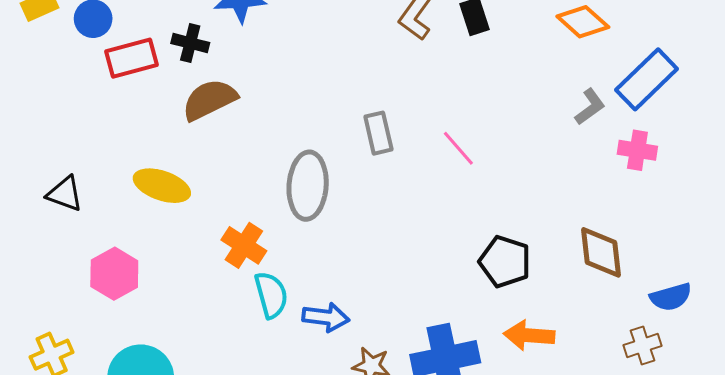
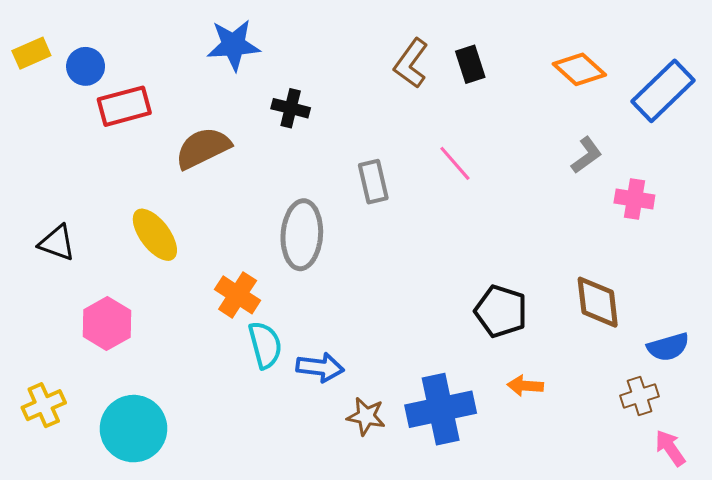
black cross: (190, 43) -> (291, 108), moved
blue rectangle: (647, 79) -> (663, 91), moved
pink line: (458, 148) -> (455, 163), moved
yellow ellipse: (162, 186) -> (155, 235), turned 34
orange arrow: (529, 335) -> (525, 386), size x0.7

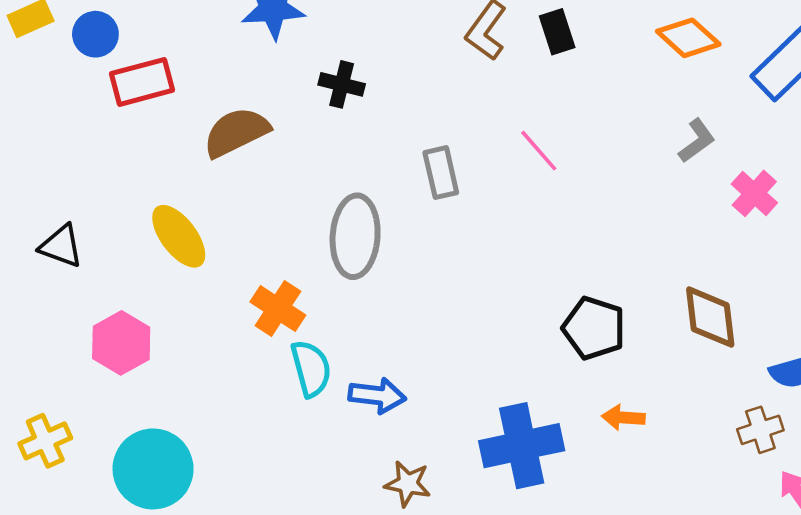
pink cross: (634, 199) -> (754, 193), turned 33
brown star: (366, 416) -> (408, 484), moved

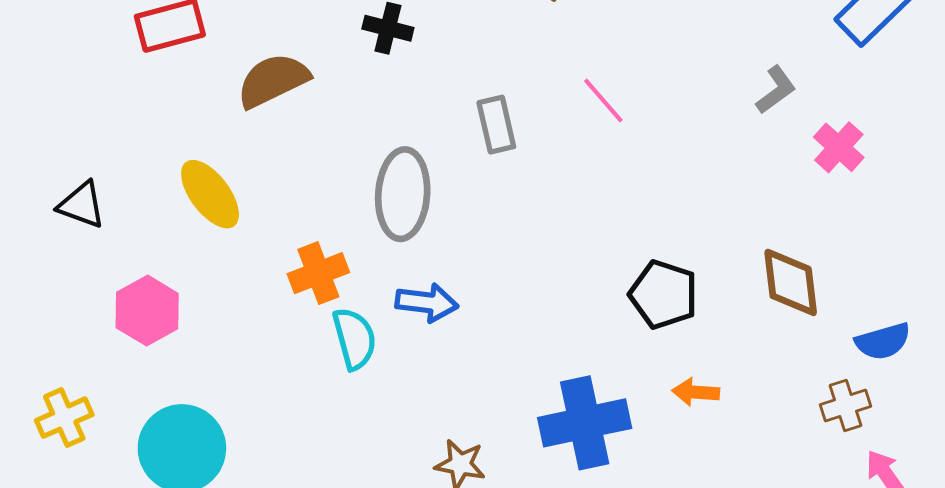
orange cross: (278, 309) -> (318, 273), turned 36
blue arrow: (377, 395) -> (427, 303), moved

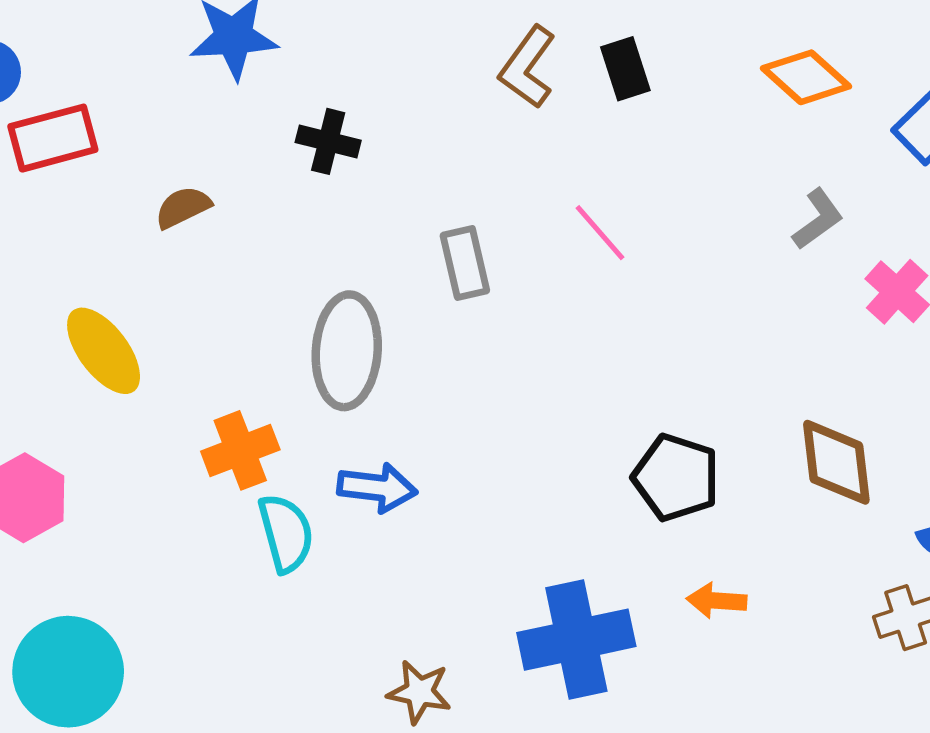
brown semicircle: (273, 80) -> (183, 207), size x0.6

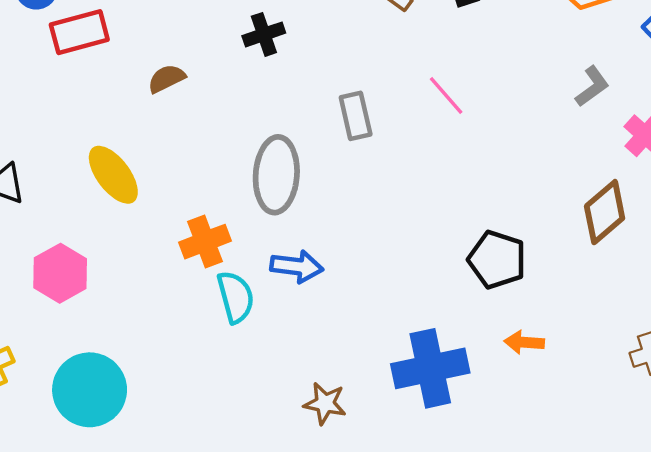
black cross: (328, 141) -> (264, 34), turned -33
brown diamond: (836, 462) -> (605, 212), moved, turned 56

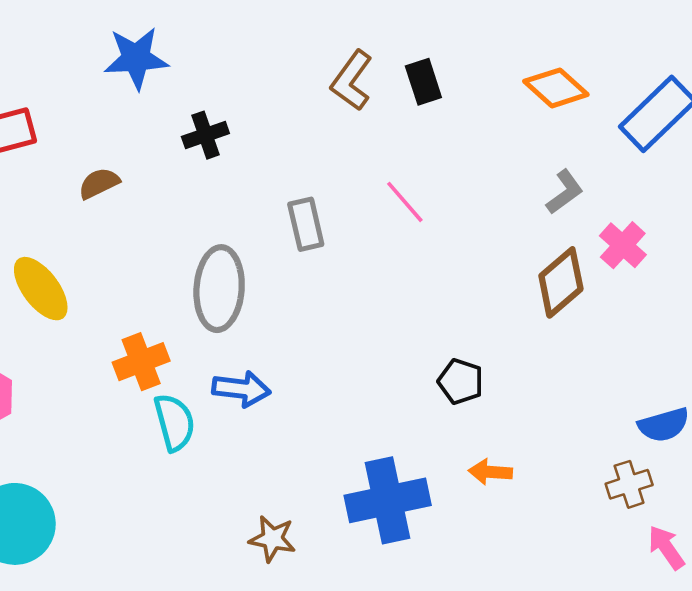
brown diamond: (605, 212) -> (561, 282), moved
black pentagon: (497, 260) -> (461, 381), size x0.7

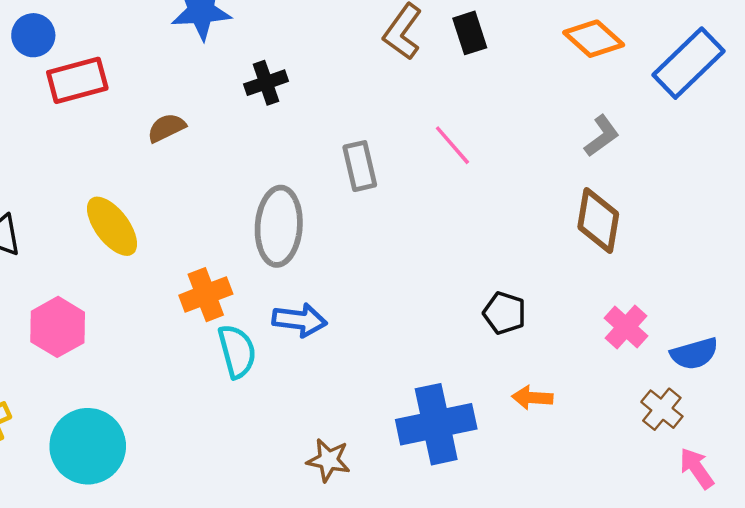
pink cross: (623, 245) -> (626, 327), moved
brown diamond: (561, 282) -> (598, 220), turned -40
brown cross: (629, 484) -> (662, 409), turned -33

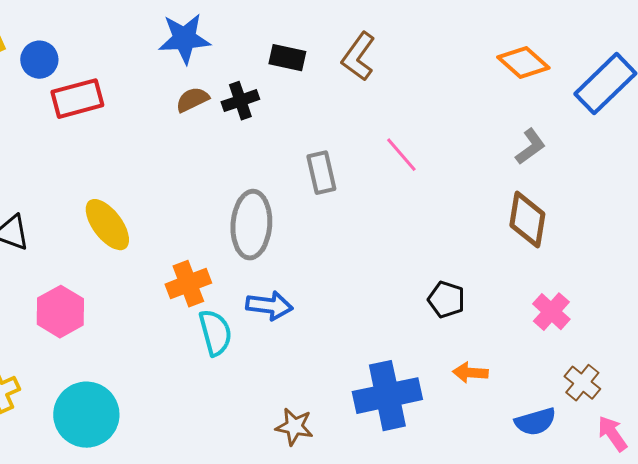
black rectangle: (470, 33) -> (287, 58), moved, turned -60
brown semicircle: (166, 128) -> (192, 100), moved
blue semicircle: (694, 354) -> (535, 422), moved

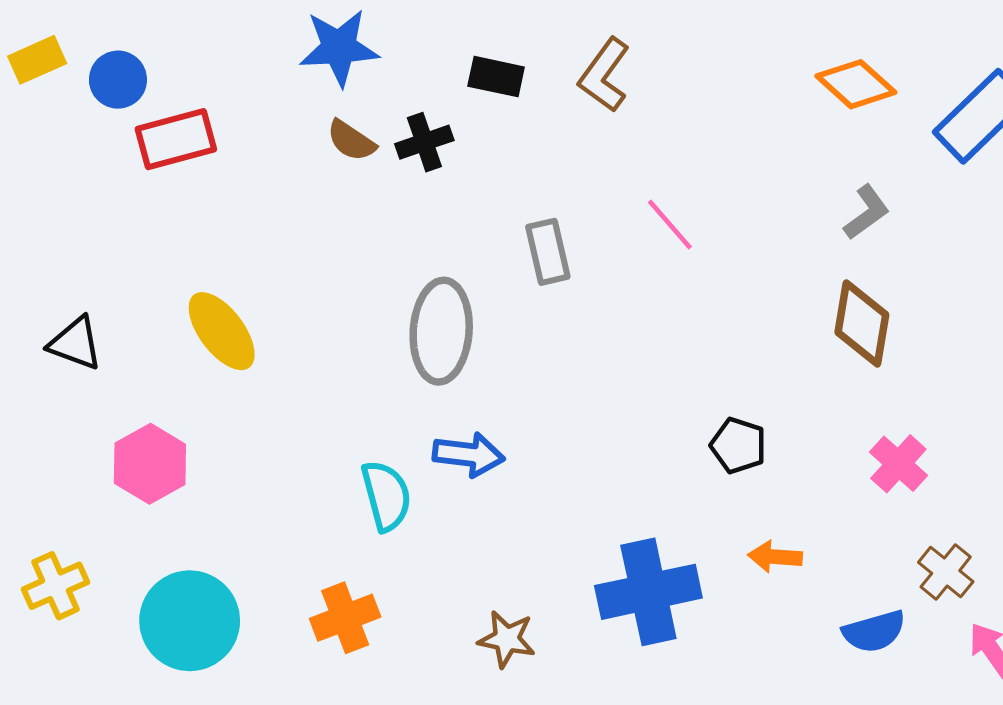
brown semicircle: (192, 100) -> (351, 141), turned -120
orange cross: (188, 284) -> (345, 618), moved

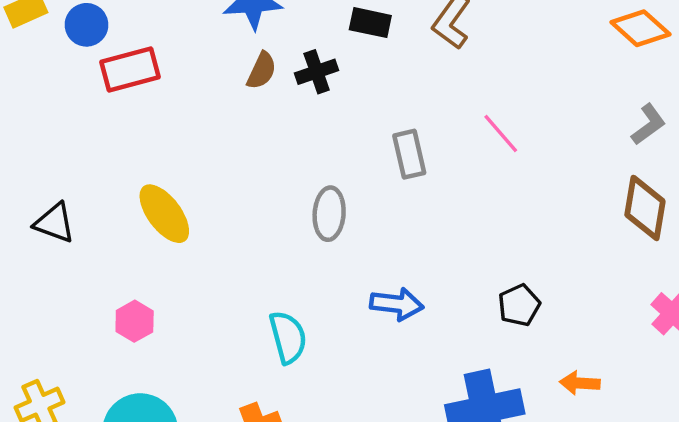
brown semicircle: (351, 141) -> (262, 71), turned -99
gray ellipse: (441, 331) -> (329, 214), size x0.7
black pentagon: (738, 445) -> (519, 305), moved, turned 30
blue arrow: (469, 455) -> (397, 304), moved
pink hexagon: (150, 464) -> (135, 321), moved, size x0.7

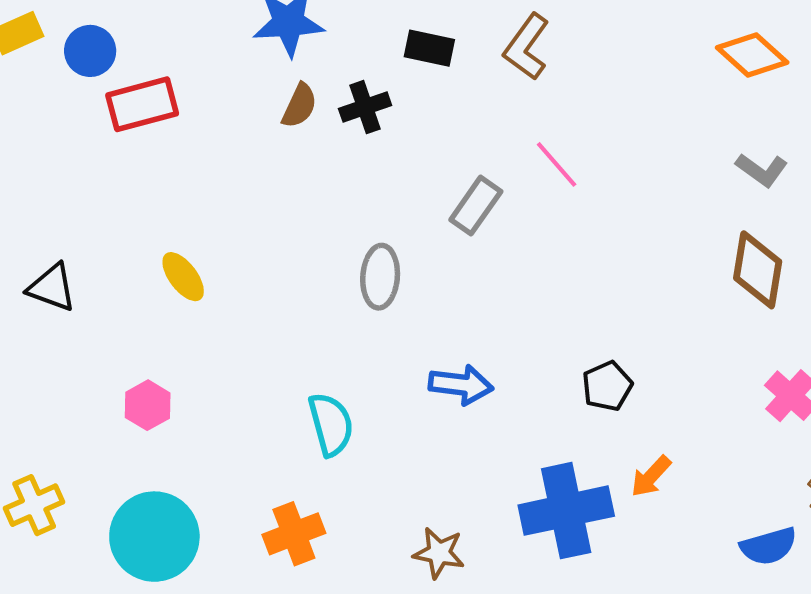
gray L-shape: (648, 124) -> (762, 170), turned 72
pink line: (501, 134) -> (557, 164), moved
gray rectangle: (409, 154) -> (476, 206), turned 48
yellow ellipse: (164, 214) -> (183, 277), size x0.7
orange arrow: (580, 383) -> (651, 476), moved, turned -51

